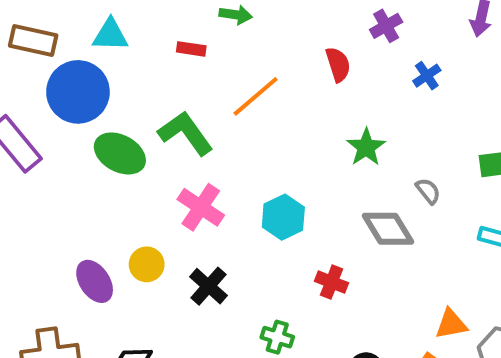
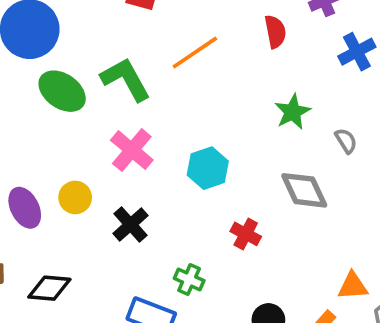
blue cross: (427, 76) -> (357, 52), size x1.4
gray semicircle: (428, 191) -> (346, 141), moved

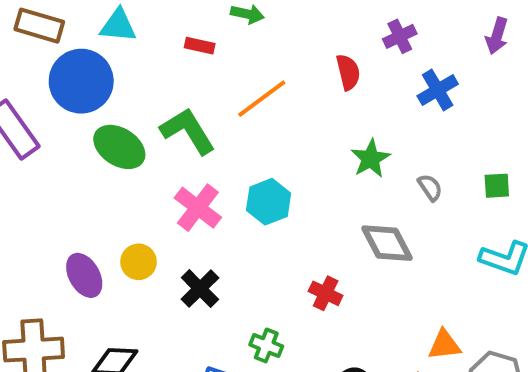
cyan hexagon: (208, 168) -> (269, 202), moved

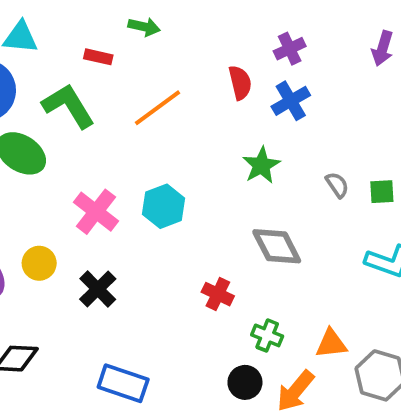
blue cross: (438, 90) -> (291, 101), moved
green L-shape: (188, 131) -> (68, 106), moved
gray semicircle: (430, 187) -> (337, 185), moved
green cross: (266, 346) -> (267, 335), moved

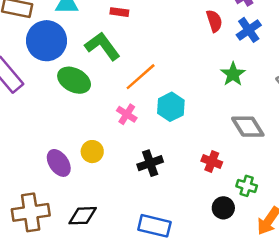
orange line: (157, 108) -> (141, 77), moved
pink cross: (96, 212) -> (127, 114), size x0.7
black cross: (98, 289) -> (150, 163), moved, turned 30
black circle: (245, 382) -> (223, 208), moved

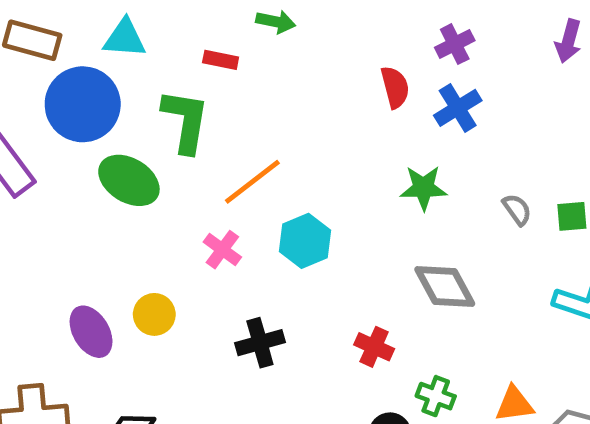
green L-shape: (102, 46) -> (185, 121), turned 42
green star: (233, 74) -> (423, 188), turned 30

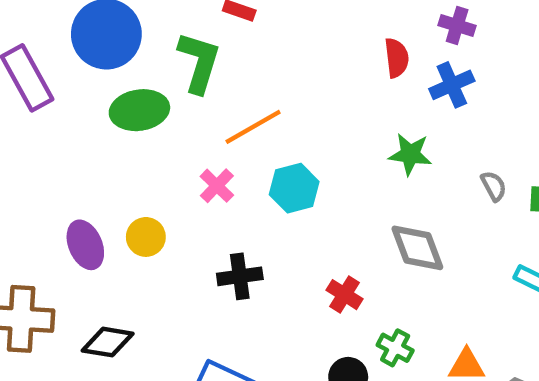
purple cross: (455, 44) -> (457, 26), turned 36
green ellipse: (129, 180) -> (139, 110), turned -48

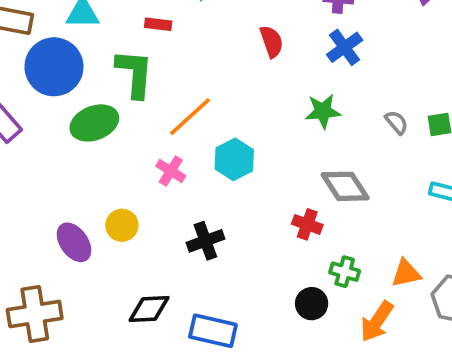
red semicircle: (397, 58) -> (272, 42), moved
red cross: (344, 295) -> (307, 224), moved
black diamond: (108, 342) -> (149, 309), moved

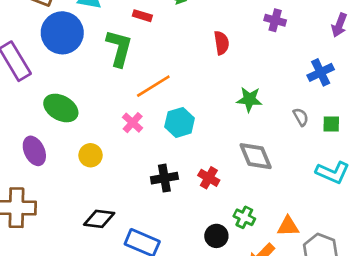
blue cross: (345, 47) -> (321, 72), moved
green ellipse: (94, 123) -> (61, 108), moved, turned 40
red cross: (307, 224) -> (209, 178), moved
black cross: (205, 241) -> (164, 178), moved
purple ellipse: (74, 242) -> (34, 151), moved

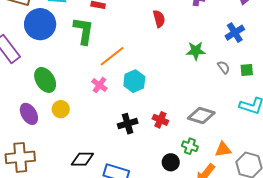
green star: (249, 99) -> (196, 51), moved
green ellipse: (61, 108) -> (45, 80), turned 35
yellow circle: (91, 155) -> (61, 109), moved
gray diamond: (256, 156) -> (201, 116), moved, turned -44

